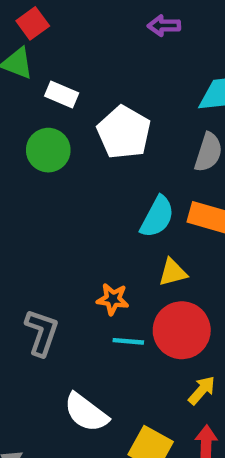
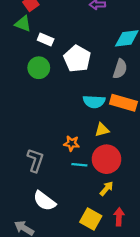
cyan semicircle: (157, 217) -> (94, 102), turned 65
yellow arrow: (202, 390) -> (106, 189), moved
white semicircle: (86, 413) -> (44, 201), moved

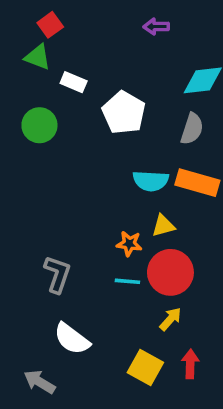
green circle: (39, 68) -> (39, 125), moved
orange star: (72, 143) -> (129, 244), moved

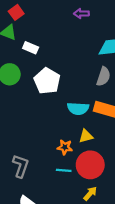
white pentagon: (124, 113) -> (47, 81), moved

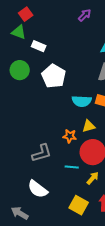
purple arrow: (81, 14) -> (85, 15), turned 136
gray L-shape: (21, 166) -> (42, 153), moved, turned 55
cyan line: (64, 170) -> (72, 167), moved

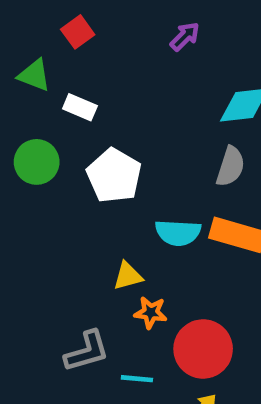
red square: (26, 14) -> (78, 32), moved
yellow triangle: (89, 126) -> (128, 276), moved
cyan line: (72, 167) -> (137, 379), moved

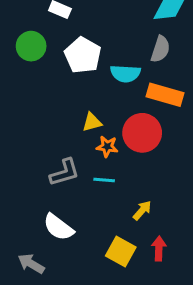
cyan semicircle: (178, 233) -> (125, 73), moved
red circle: (203, 349) -> (142, 133), moved
cyan line: (137, 379) -> (104, 180), moved

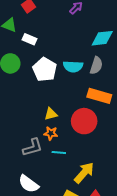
cyan semicircle: (125, 73) -> (73, 67), moved
orange star: (107, 147) -> (51, 133), moved
yellow arrow: (142, 210) -> (84, 173), size x1.6

